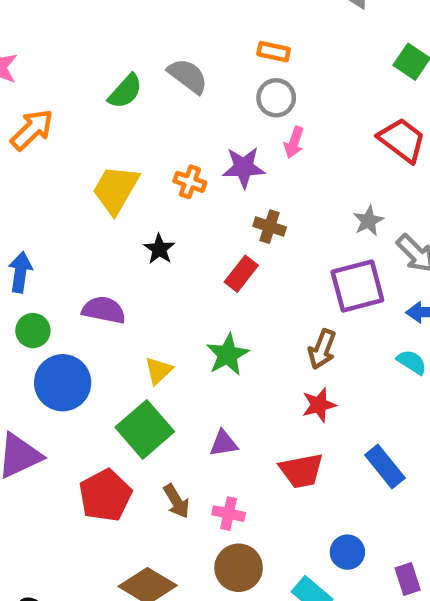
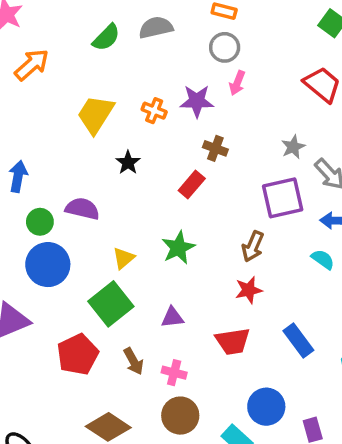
gray semicircle: (188, 76) -> (156, 27), turned -52
green circle: (33, 331) -> (40, 222), moved
blue circle: (347, 552) -> (266, 407), size x1.4

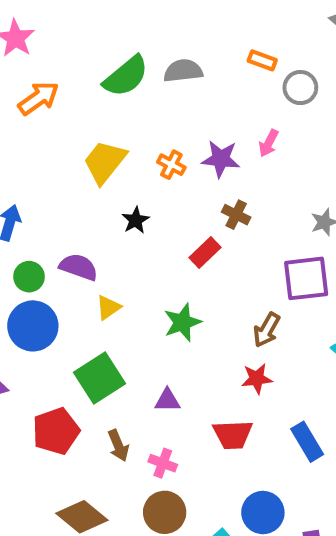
green semicircle: (106, 38) -> (126, 76), size x1.4
gray circle: (225, 47) -> (300, 88), moved
yellow triangle: (124, 258) -> (108, 308), moved

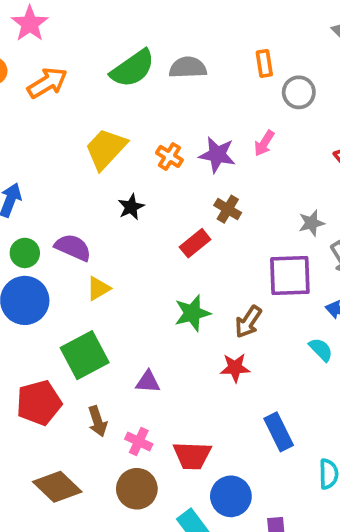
orange rectangle: (262, 60) -> (264, 63), turned 56
green star: (182, 322) -> (192, 313), moved
red trapezoid: (233, 435) -> (192, 456), moved

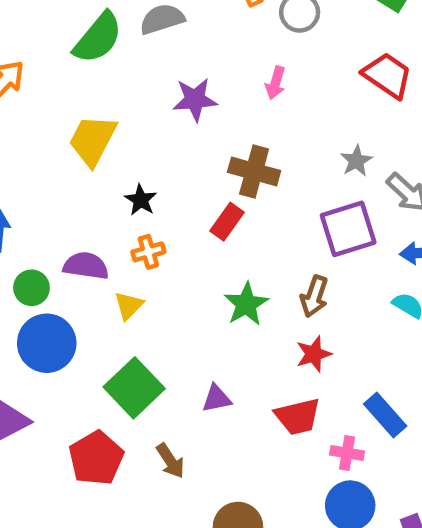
purple star: (217, 155) -> (195, 100), moved
orange cross: (169, 156) -> (148, 252), moved, turned -32
brown cross: (228, 209) -> (254, 171), size x1.5
pink cross: (139, 442) -> (347, 453), moved
red trapezoid: (192, 456) -> (298, 416), moved

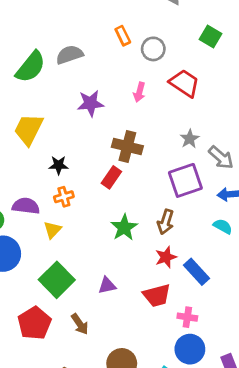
red trapezoid: (387, 75) -> (184, 83), moved
black star: (141, 200) -> (59, 165), turned -30
blue rectangle: (385, 415) -> (197, 272), moved

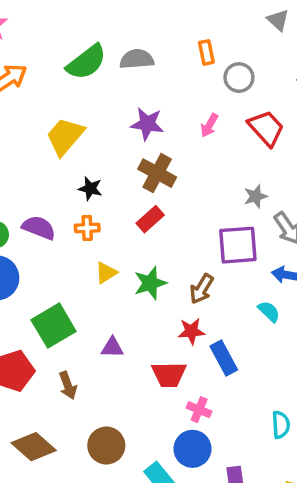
brown cross: (127, 146) -> (157, 173), moved
yellow triangle: (53, 230) -> (106, 273), moved

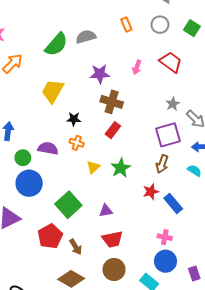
gray circle: (239, 78) -> (160, 25), moved
orange cross: (87, 228) -> (77, 143), turned 32
brown arrow: (202, 289) -> (162, 164), moved
red trapezoid: (169, 374) -> (112, 239), moved
brown arrow: (68, 385) -> (76, 247), moved

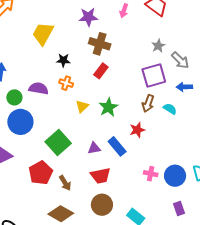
cyan semicircle: (194, 171) -> (170, 109), moved
blue rectangle: (173, 204) -> (117, 146), moved
blue circle: (166, 261) -> (175, 176), moved

